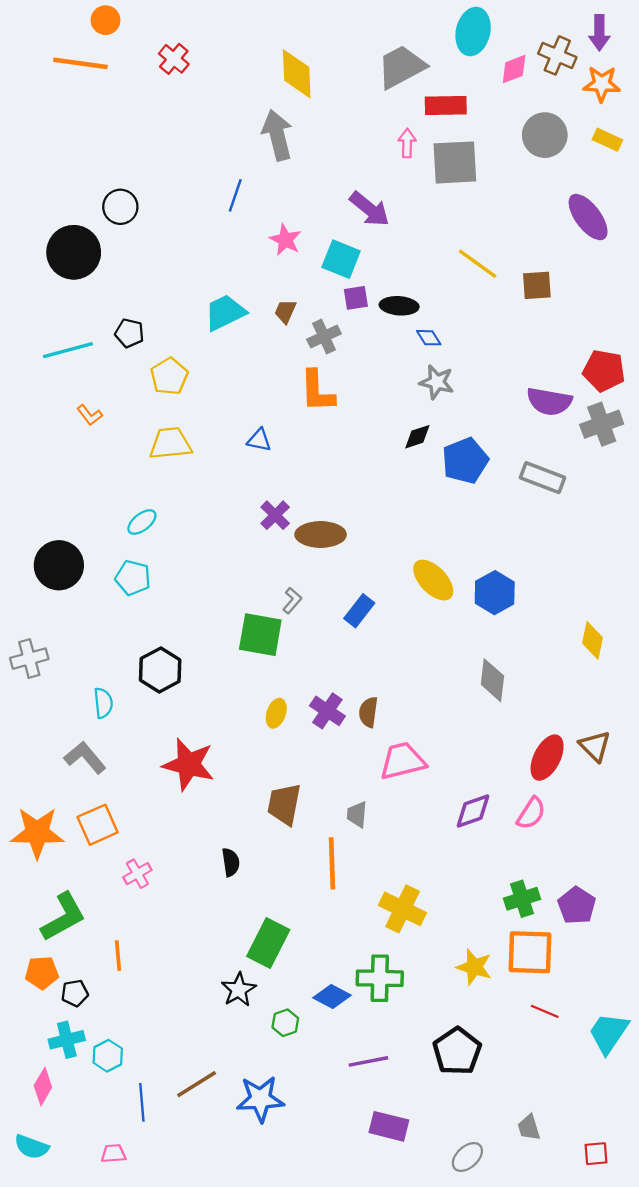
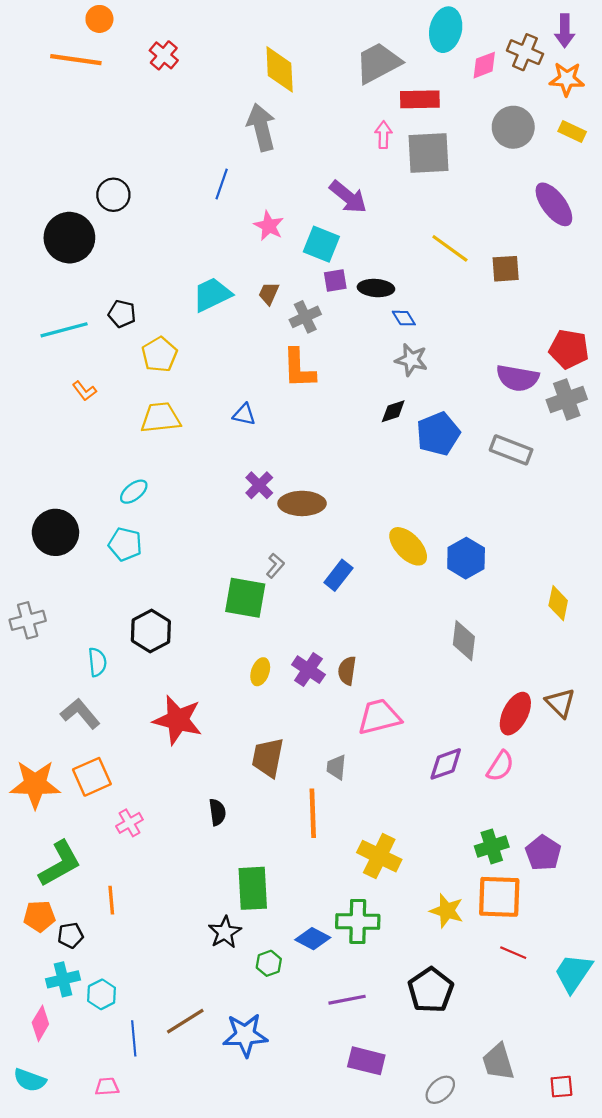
green rectangle: (268, 943) -> (253, 888), turned -30
gray trapezoid: (529, 1127) -> (498, 1062), size x1.5

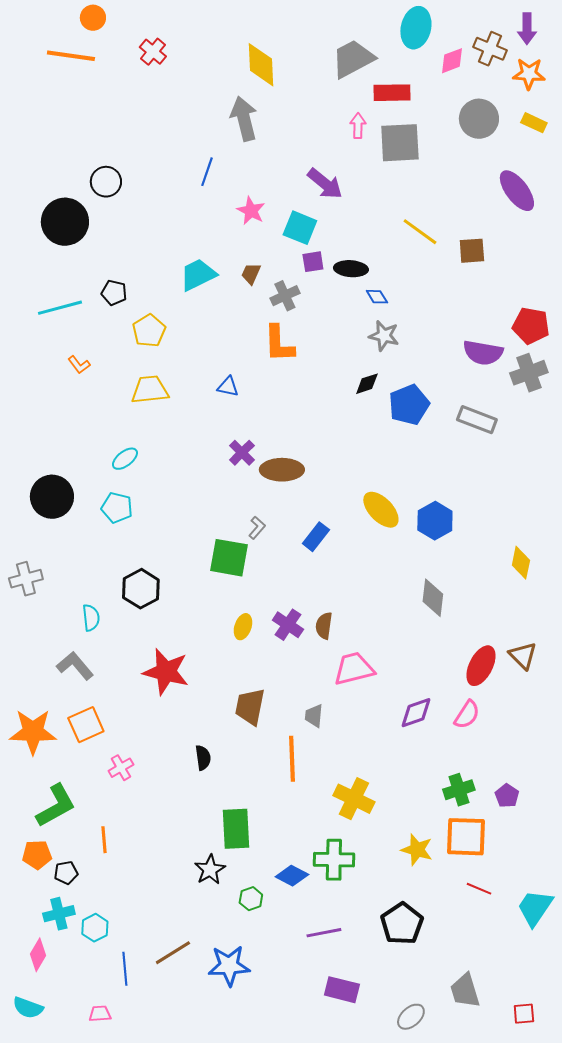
purple pentagon: (543, 853) -> (507, 796), size x0.7

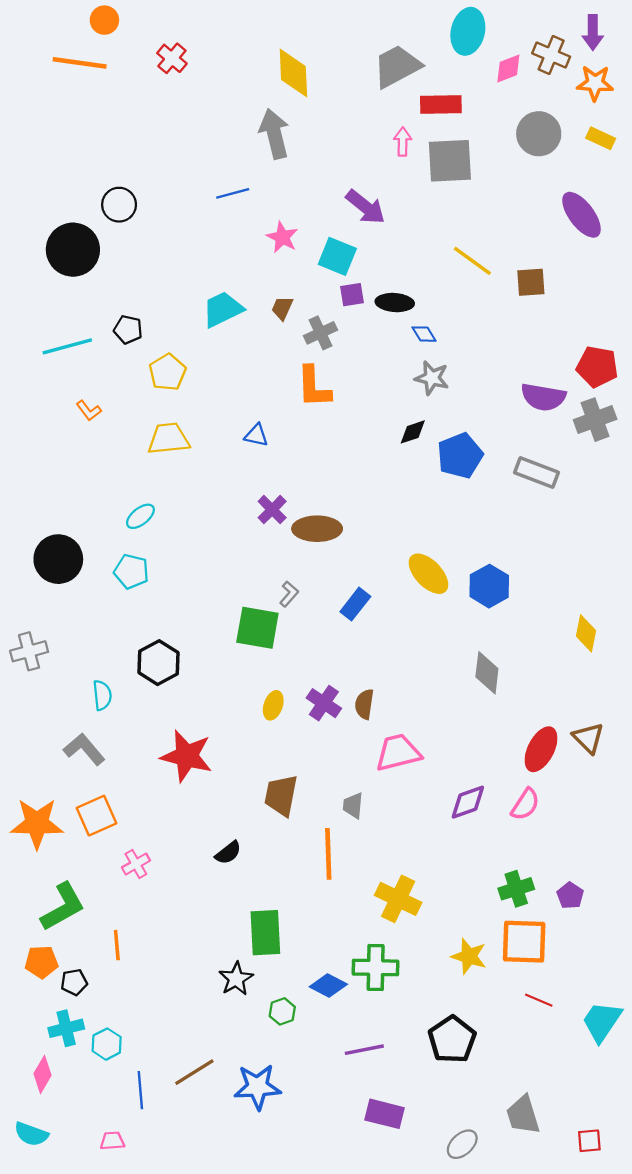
blue line: (207, 172) -> (233, 193), turned 56
black semicircle: (203, 758) -> (228, 853), turned 60

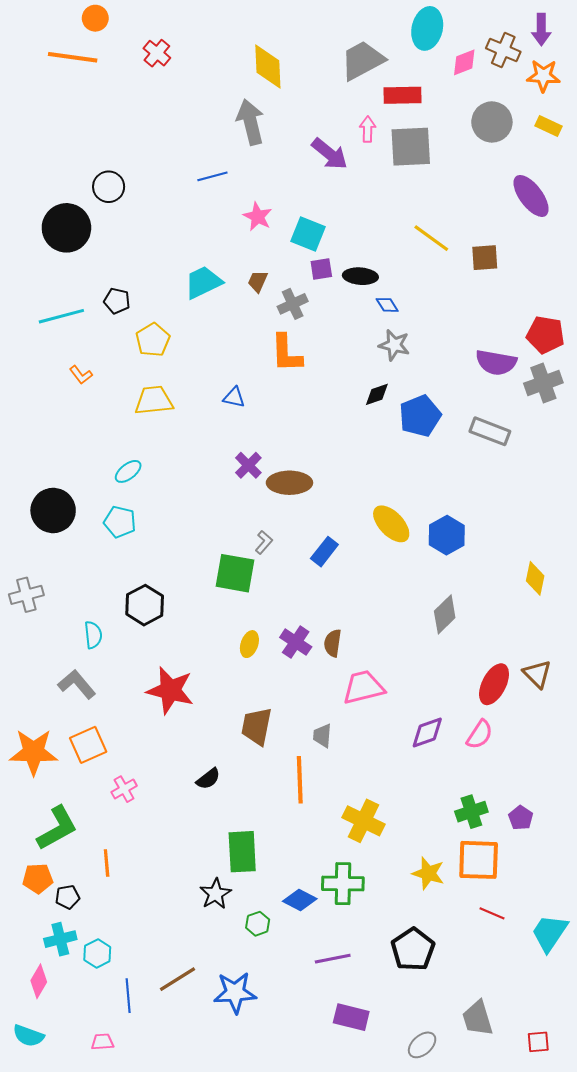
purple arrow: (365, 207) -> (330, 154), moved
gray diamond: (487, 673) -> (445, 614), turned 39

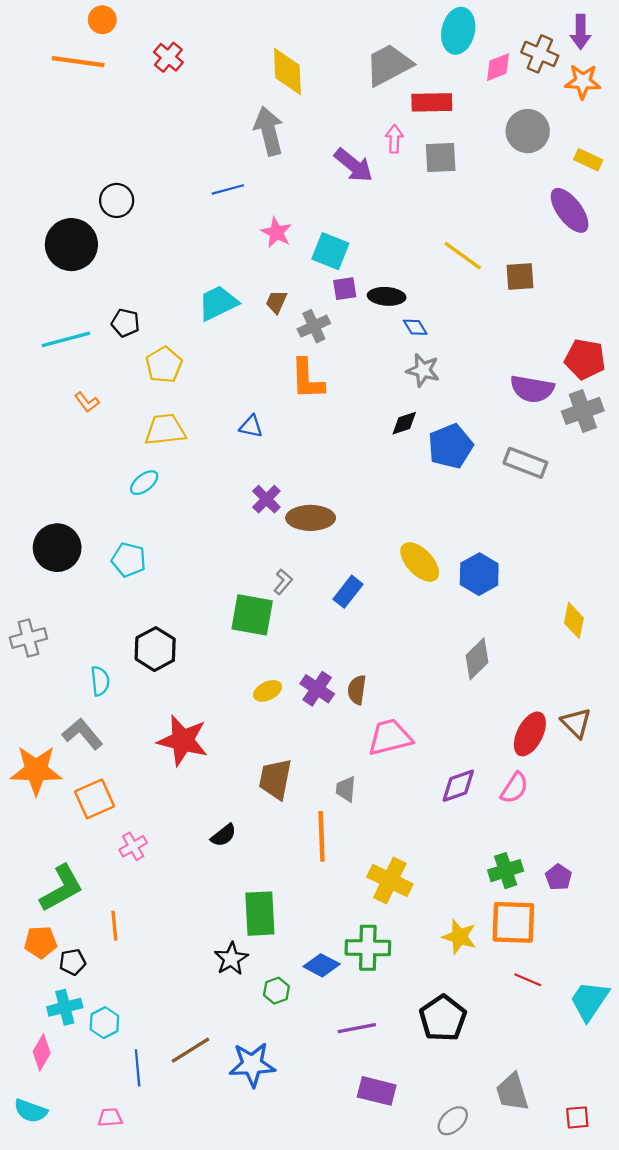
yellow rectangle: (548, 126) -> (588, 160), moved
gray square: (411, 147) -> (441, 158), size x0.7
cyan ellipse: (128, 471) -> (144, 483), moved
yellow ellipse: (249, 644) -> (268, 691), turned 45
orange star: (34, 752) -> (36, 770), moved

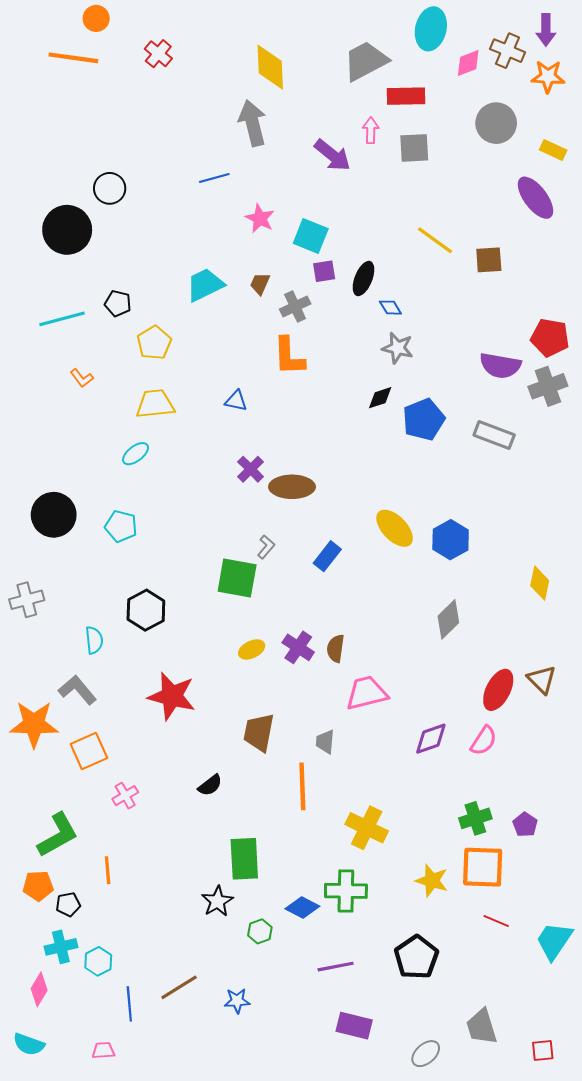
black ellipse: (387, 296) -> (363, 279), turned -72
blue star: (252, 1065) -> (237, 1001), size x0.6

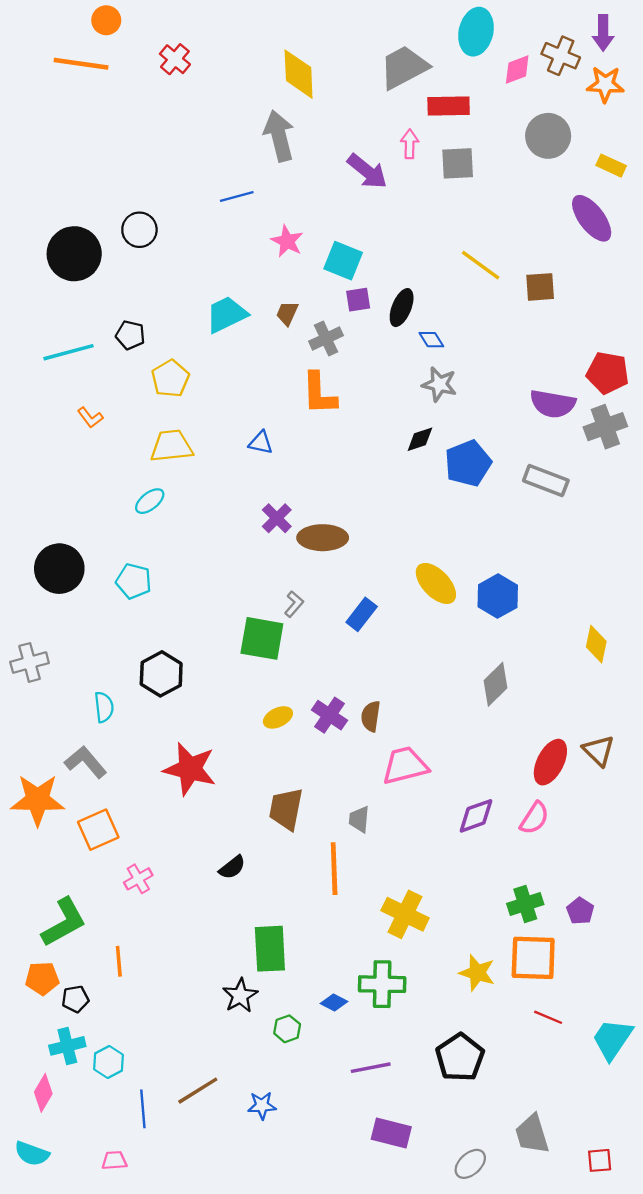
black circle: (110, 188) -> (139, 230), moved
blue diamond: (302, 908) -> (334, 1002), size x0.7

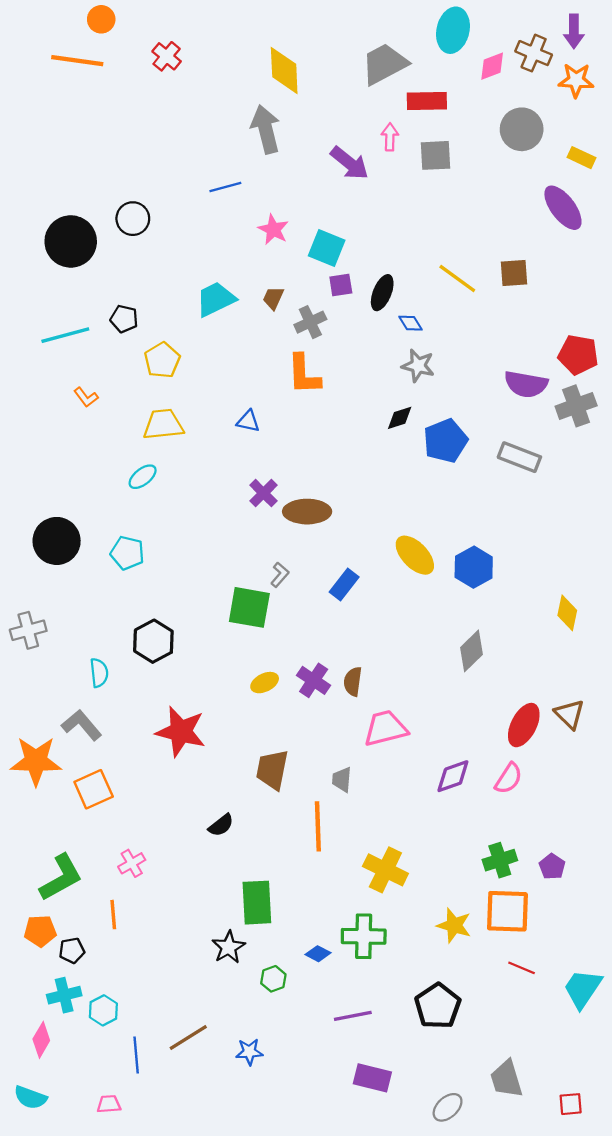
yellow line: (481, 265) -> (457, 278), moved
pink cross: (138, 879) -> (132, 863), moved

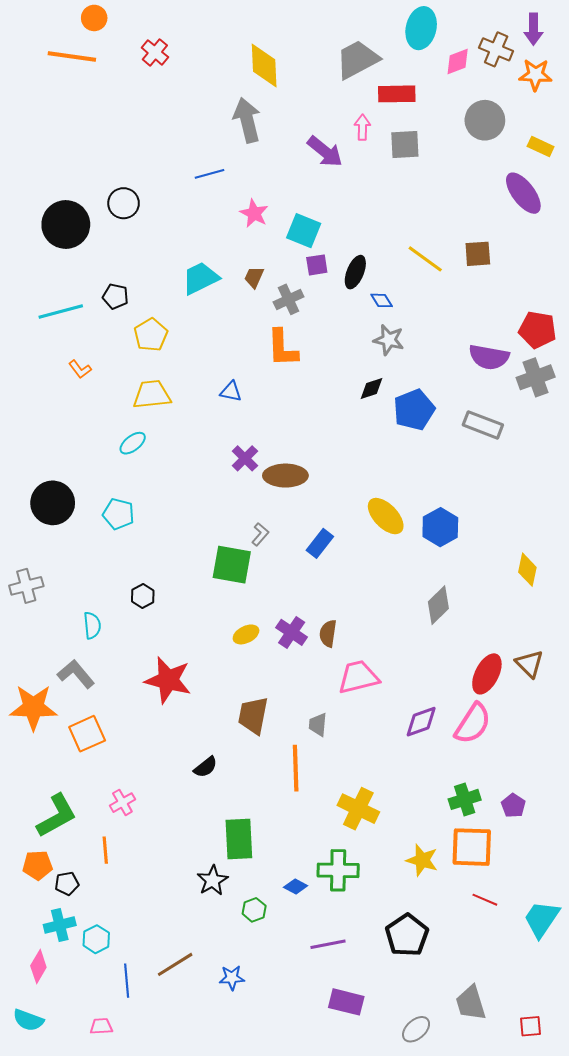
black hexagon: (153, 641) -> (143, 596), size x0.6
pink semicircle: (509, 778) -> (473, 724), size x1.4

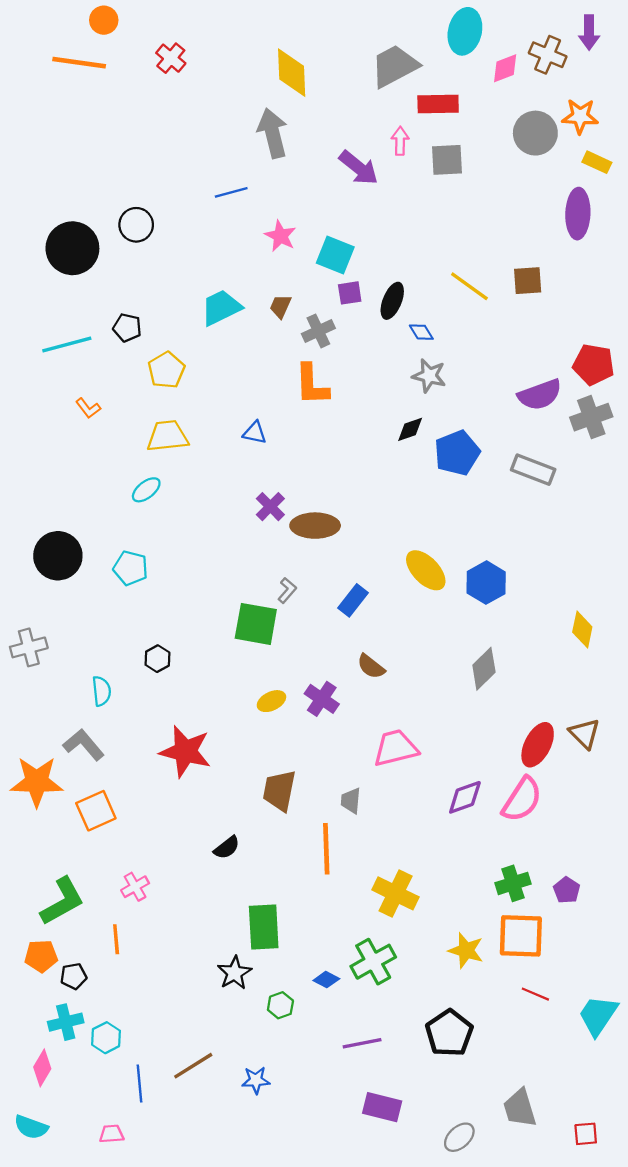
orange star: (536, 75) -> (580, 116), moved
purple ellipse: (523, 193) -> (578, 214), turned 39
purple semicircle: (489, 357) -> (540, 395), turned -30
brown semicircle: (328, 633) -> (371, 666), moved, turned -60
green cross: (338, 870) -> (373, 962), turned -30

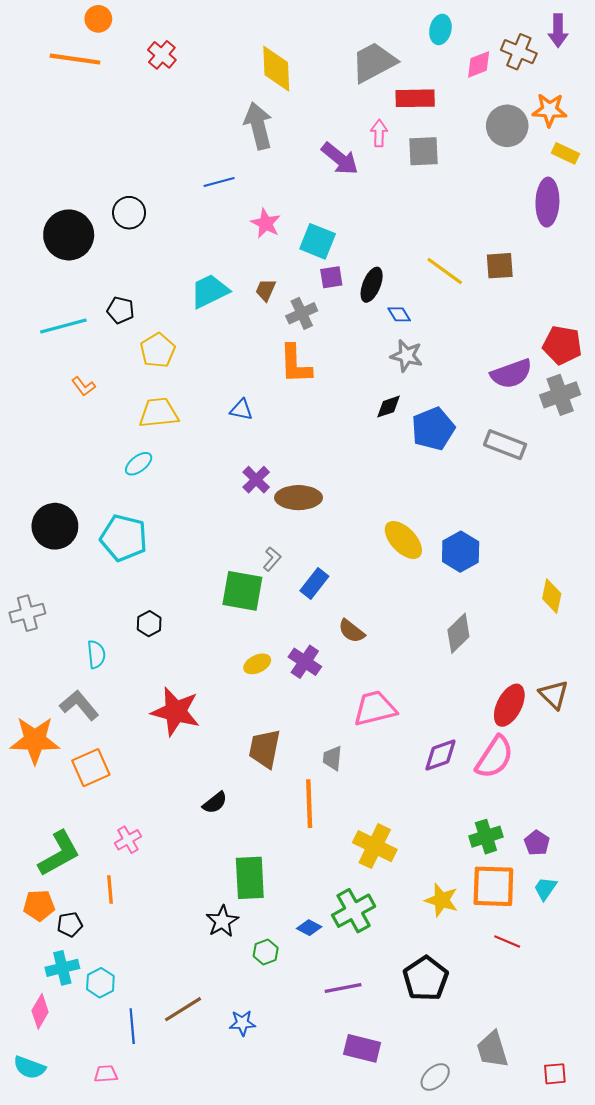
cyan ellipse: (465, 31) -> (440, 29), size x0.7
cyan pentagon: (131, 568) -> (124, 538), size x1.4
blue rectangle: (353, 600) -> (314, 583), moved
cyan trapezoid: (598, 1015) -> (545, 888), moved, size x0.6

